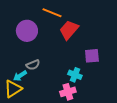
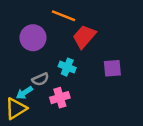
cyan cross: (75, 75) -> (67, 67), moved
pink cross: (68, 92) -> (60, 98), moved

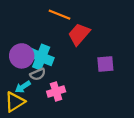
purple circle: (33, 38) -> (22, 56), moved
cyan cross: (67, 67) -> (41, 57), moved, size x1.5

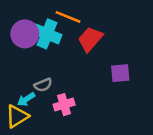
purple circle: (22, 56) -> (25, 34), moved
cyan cross: (41, 57) -> (47, 34), moved

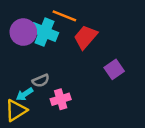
purple square: (120, 73) -> (114, 69), turned -30

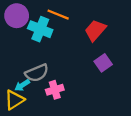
purple circle: (23, 32) -> (17, 16), moved
red trapezoid: (86, 37) -> (95, 30), moved
gray semicircle: (41, 81) -> (37, 73), size x1.5

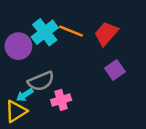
orange line: (58, 15) -> (71, 31), moved
purple circle: (17, 16) -> (18, 46), moved
cyan cross: (40, 29) -> (45, 32), turned 30

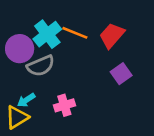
gray semicircle: (41, 81) -> (41, 66), moved

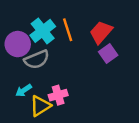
orange line: (75, 33) -> (68, 30), turned 50
purple square: (121, 74) -> (108, 54), moved
yellow triangle: (17, 117) -> (40, 106), moved

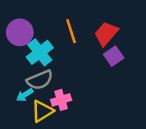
cyan cross: (43, 31) -> (40, 52), moved
purple circle: (18, 44) -> (20, 32), moved
gray semicircle: (37, 59) -> (40, 80), moved

